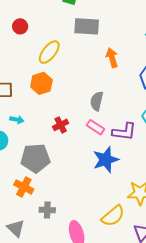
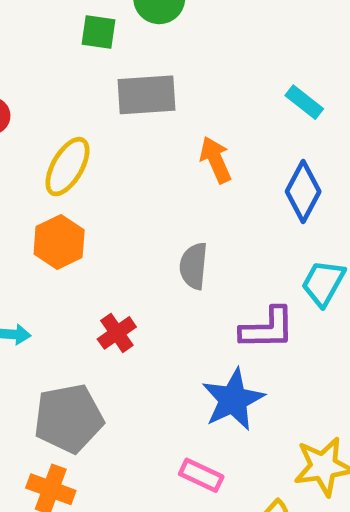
pink rectangle: (96, 127) -> (201, 475), moved

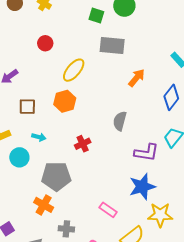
orange arrow: (216, 160) -> (137, 78), turned 54
blue star: (233, 400) -> (142, 187), moved

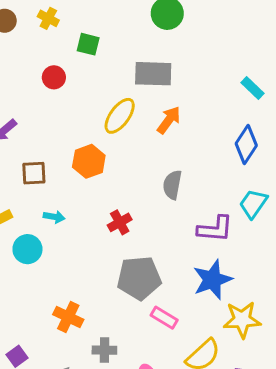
green square: (96, 16) -> (88, 44), moved
yellow ellipse: (74, 70) -> (120, 116), moved
orange arrow: (137, 78) -> (169, 120), moved
gray pentagon: (56, 176) -> (139, 278), moved

